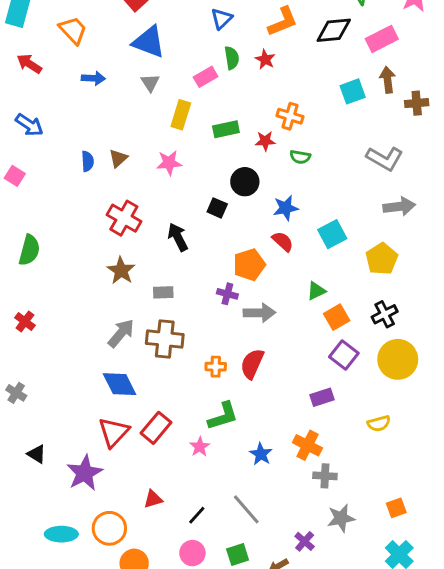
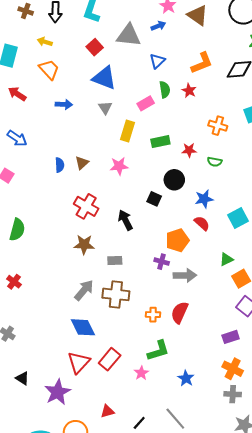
orange cross: (290, 116) -> (218, 126), moved
brown star: (121, 271) -> (84, 245), turned -30
orange cross: (307, 445) -> (233, 369), moved

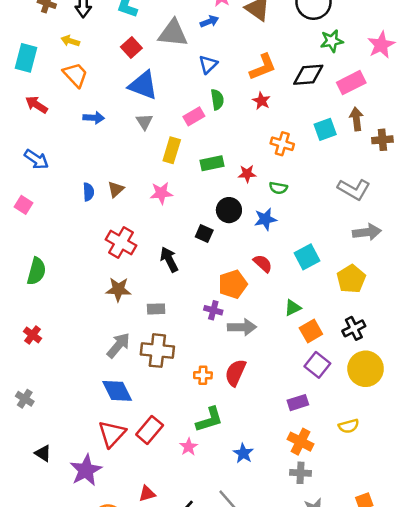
red star: (189, 91) -> (261, 101), moved
blue star: (204, 199) -> (265, 219), moved

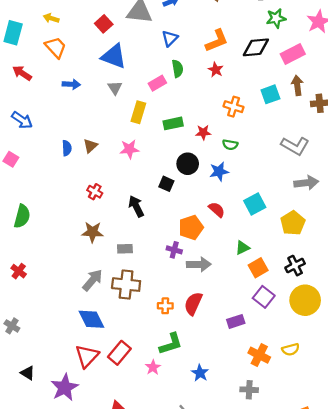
red cross: (121, 243) -> (95, 192), size x0.6
purple rectangle: (298, 403) -> (236, 321), moved
orange cross: (300, 442) -> (259, 355), moved

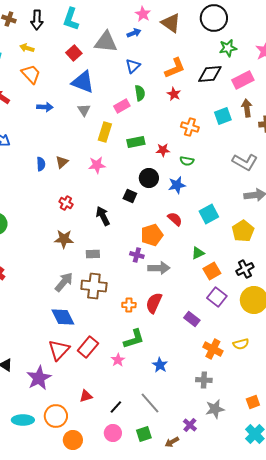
purple rectangle: (236, 321) -> (192, 319), turned 56

